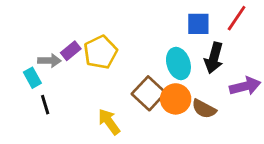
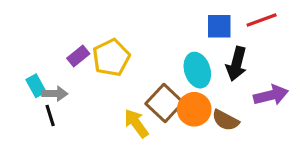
red line: (237, 18) -> (262, 20), turned 36
gray arrow: (49, 61) -> (55, 94), moved
yellow arrow: (109, 122) -> (136, 123), moved

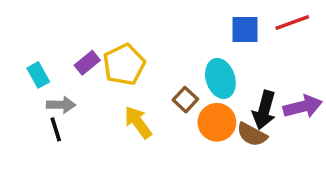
black arrow: (236, 64) -> (264, 110), moved
cyan rectangle: (36, 86) -> (38, 75), moved
brown square: (164, 103) -> (185, 100), moved, size x0.6
yellow arrow: (136, 123) -> (138, 122), moved

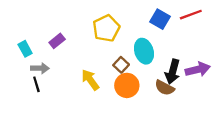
blue square: (245, 29) -> (160, 19), turned 30
yellow pentagon: (124, 64) -> (106, 28), moved
orange circle: (217, 122) -> (127, 85), moved

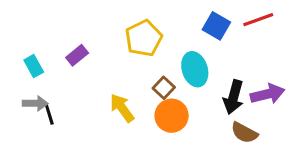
gray arrow: (40, 68) -> (35, 103), moved
brown semicircle: (165, 88) -> (244, 133), moved

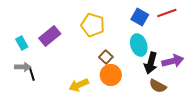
yellow pentagon: (144, 38) -> (93, 25), turned -30
purple rectangle: (77, 55) -> (50, 36), size x1.5
cyan ellipse: (195, 69) -> (139, 45), moved
yellow arrow: (122, 108) -> (79, 85), moved, turned -78

